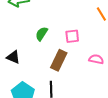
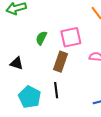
pink square: (72, 36) -> (71, 37), size x1.5

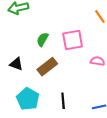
brown rectangle: (60, 62) -> (47, 67), moved, turned 30
black line: (56, 90) -> (63, 101), moved

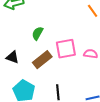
pink square: (73, 40) -> (66, 49), moved

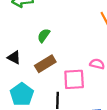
pink square: (66, 49) -> (74, 79), moved

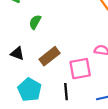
green semicircle: (44, 35) -> (35, 22), moved

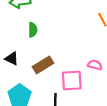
green semicircle: (35, 22) -> (33, 30), turned 144

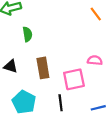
brown rectangle: (43, 65) -> (43, 68), turned -60

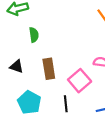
pink square: (74, 79) -> (80, 81), turned -30

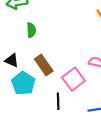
brown rectangle: (49, 69) -> (44, 65), turned -30
cyan pentagon: (29, 102) -> (23, 83), moved

